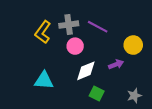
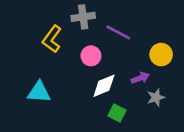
gray cross: (69, 25) -> (83, 17), moved
cyan triangle: (44, 81) -> (39, 92), moved
gray star: (134, 96) -> (156, 97), moved

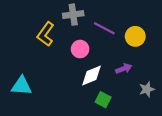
yellow circle: (161, 55) -> (135, 36), moved
cyan triangle: (39, 92) -> (21, 86), moved
gray star: (156, 97) -> (147, 89), moved

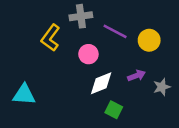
gray star: (147, 89) -> (162, 87), moved

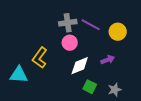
gray cross: (81, 16) -> (68, 23), moved
yellow L-shape: (51, 38) -> (40, 58), moved
gray star: (162, 87) -> (115, 90), moved

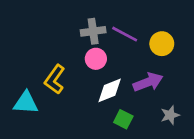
purple arrow: (108, 60) -> (148, 82), size x1.5
gray star: (115, 90) -> (170, 115), moved

